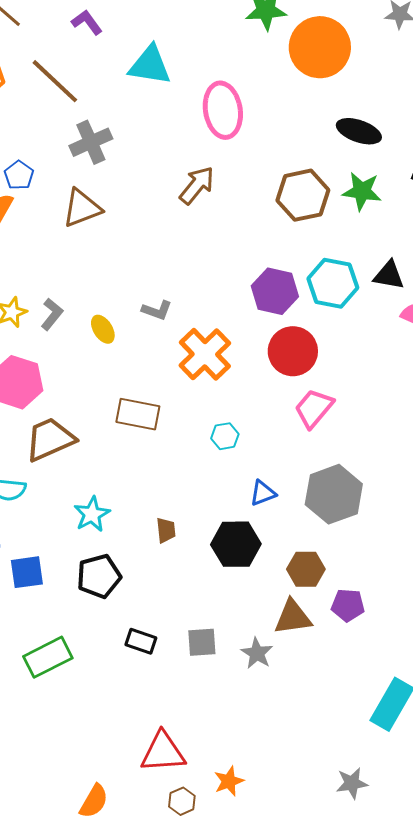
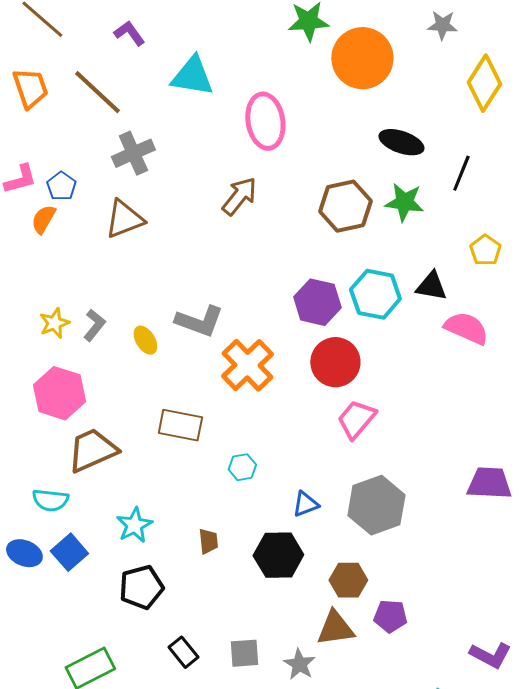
gray L-shape: (157, 310) -> (199, 321), size x1.6
cyan hexagon: (225, 436) -> (242, 467), moved
blue square: (27, 572) -> (69, 552), moved, turned -33
black rectangle: (141, 641) -> (183, 652), turned 32

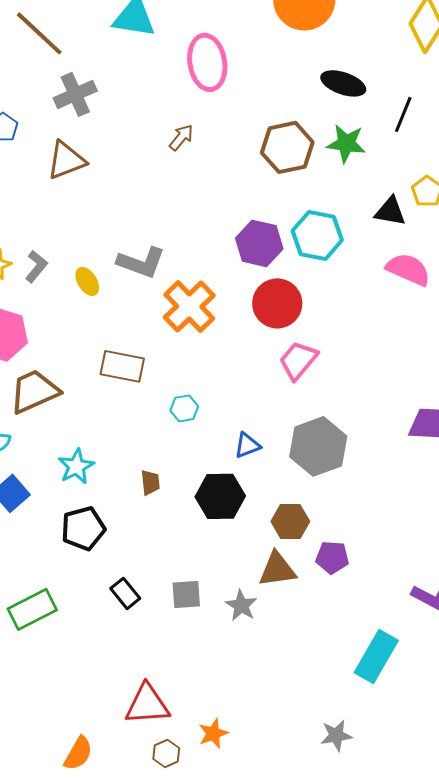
brown arrow: (239, 196) -> (181, 137), size x0.7
black triangle: (431, 286) -> (390, 211), moved

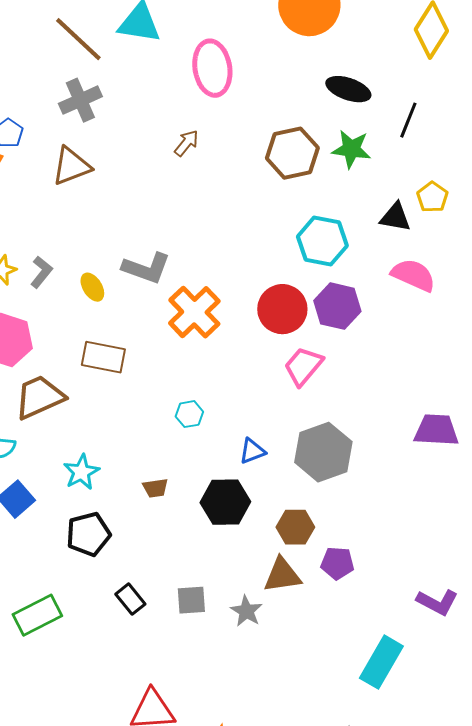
brown line: (39, 33) -> (78, 39), moved
purple hexagon: (259, 243) -> (337, 306), moved
brown rectangle: (122, 366) -> (103, 357), moved
brown trapezoid: (150, 482) -> (155, 488), turned 88

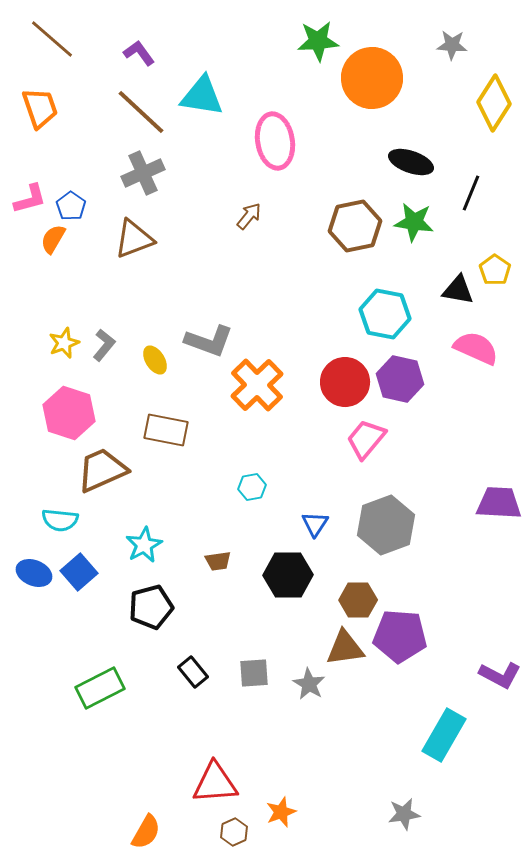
blue triangle: (252, 451) -> (315, 524), turned -36
purple pentagon: (337, 563) -> (400, 636), size x1.6

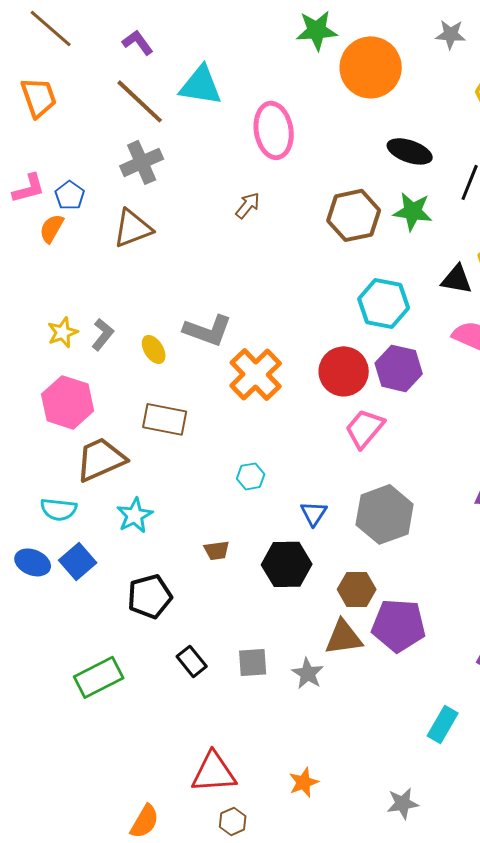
cyan star: (144, 545) -> (135, 515), moved
cyan rectangle: (444, 735) -> (443, 724), size x0.7
orange star: (281, 812) -> (304, 782), moved

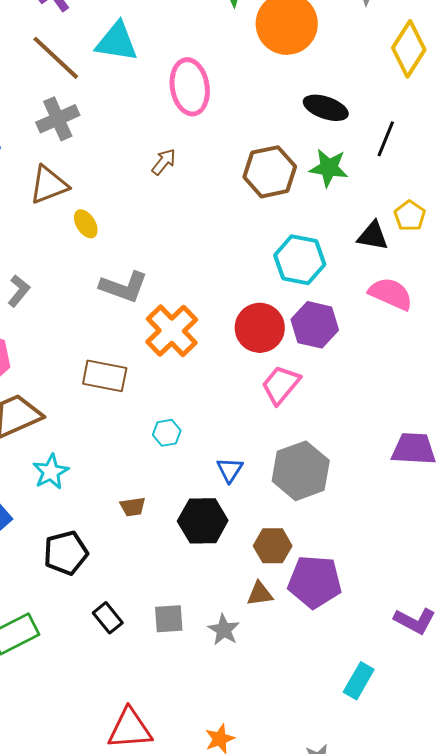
yellow ellipse: (154, 349) -> (86, 224), moved
brown rectangle: (165, 419) -> (105, 376), moved
brown triangle: (344, 637) -> (260, 594), size x0.7

